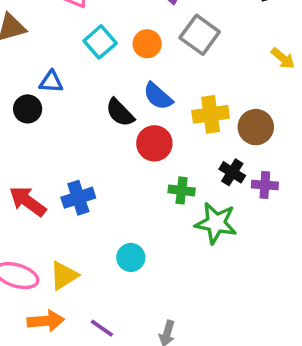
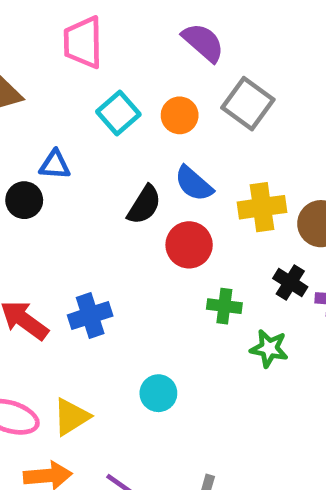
black semicircle: (120, 113) -> (144, 205), turned -104
green star: (216, 223) -> (269, 348), size x0.7

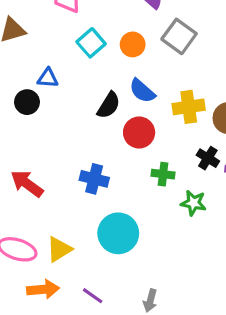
blue cross: (90, 315) -> (94, 179), moved, turned 32
cyan circle: (158, 393) -> (118, 233), size x1.6

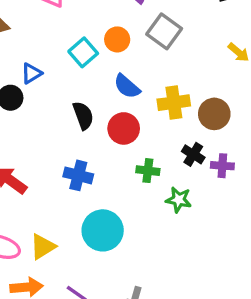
cyan square: (91, 43) -> (83, 52), moved
blue triangle: (48, 78) -> (31, 73), turned -35
black semicircle: (109, 105) -> (83, 116), moved, turned -52

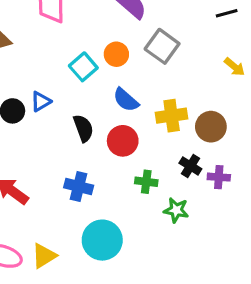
blue triangle: (31, 73) -> (41, 101), moved

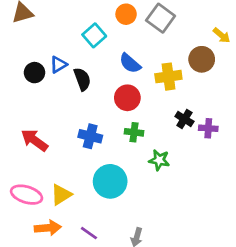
orange circle: (116, 54) -> (126, 14), moved
brown circle: (211, 127) -> (202, 59), moved
black semicircle: (83, 128) -> (82, 79), moved
green cross: (146, 182) -> (134, 132), moved
green star: (176, 210) -> (159, 160), moved

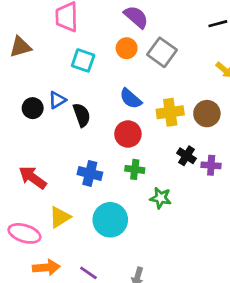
cyan square: (94, 35) -> (83, 60), moved, turned -30
brown circle: (202, 59) -> (207, 114), moved
yellow triangle: (61, 195) -> (60, 217), moved

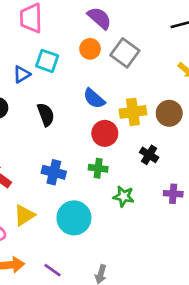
blue triangle: (57, 100) -> (22, 74), moved
red circle: (128, 134) -> (105, 133), moved
purple cross: (211, 165) -> (173, 194), moved

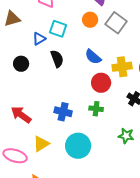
black semicircle: (46, 115) -> (57, 59), moved
green star: (124, 196) -> (126, 136), moved

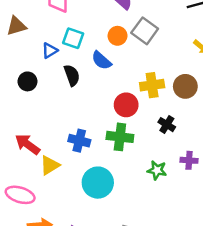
orange circle: (90, 20) -> (118, 36), moved
blue semicircle: (93, 57) -> (101, 60), moved
green cross: (96, 109) -> (120, 137), size x1.5
yellow triangle: (41, 144) -> (50, 165), moved

